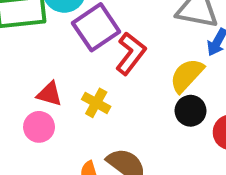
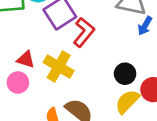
yellow semicircle: (187, 75) -> (127, 102), moved
yellow cross: (96, 103) -> (59, 67), size x1.5

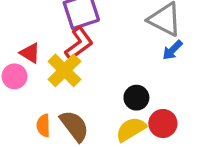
red L-shape: (84, 32) -> (79, 44), moved

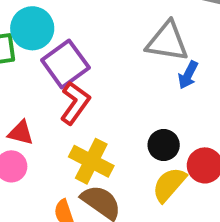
yellow cross: (64, 70) -> (91, 161), moved

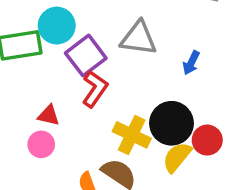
gray triangle: (167, 42) -> (139, 38), moved
black circle: (164, 145) -> (171, 123), size x1.6
yellow cross: (91, 161) -> (132, 135), moved

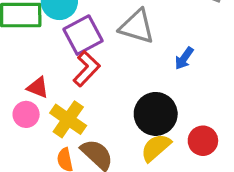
yellow cross: (132, 135) -> (68, 119), moved
red circle: (207, 140) -> (203, 141), moved

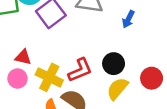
red L-shape: (87, 69) -> (80, 70), moved, turned 32
black circle: (156, 114) -> (114, 64), size x0.7

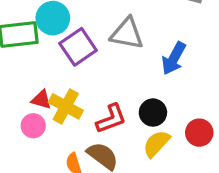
blue arrow: (128, 19) -> (174, 58), size x1.5
yellow cross: (49, 77) -> (66, 106), moved

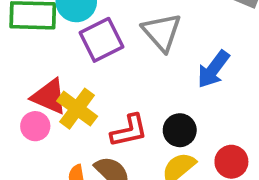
gray triangle: (127, 34) -> (162, 32), turned 30
red triangle: (41, 100) -> (49, 97), size x1.5

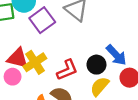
blue arrow: (213, 69) -> (116, 55), moved, turned -70
yellow cross: (77, 109) -> (35, 62), turned 30

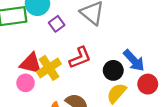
purple square: (42, 20) -> (57, 24), size x0.6
red L-shape: (67, 70) -> (80, 58), moved

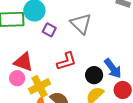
purple square: (57, 24) -> (49, 30), turned -32
yellow cross: (49, 68) -> (39, 86), moved

